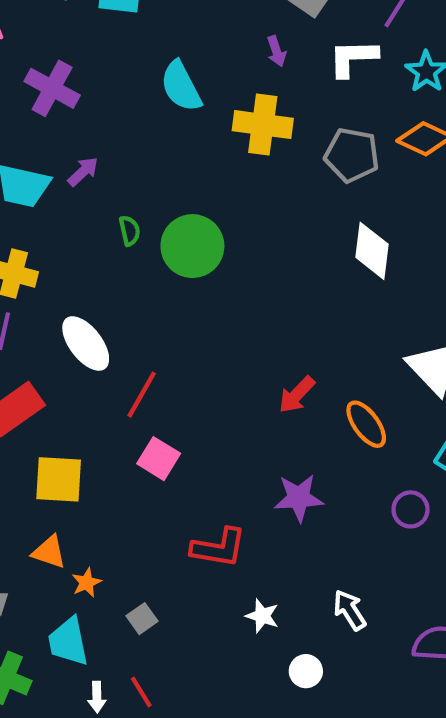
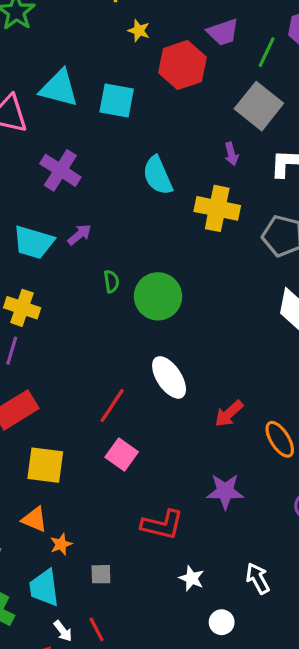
white ellipse: (86, 343) -> (169, 377), moved
gray square: (142, 619) -> (101, 574), turned 30
white arrow: (97, 697) -> (63, 631), turned -40

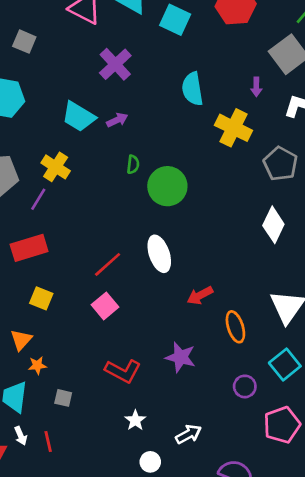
yellow square: (45, 465) -> (41, 298), size x0.7
orange triangle: (34, 519) -> (21, 340), turned 35
white arrow: (258, 578) -> (188, 434), turned 75

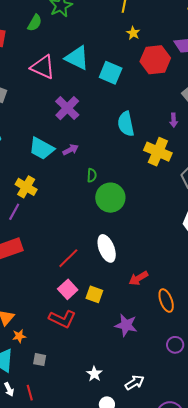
green semicircle: (133, 164) -> (92, 175), moved
yellow square: (41, 298) -> (94, 294), moved
red L-shape: (123, 371) -> (62, 319), moved

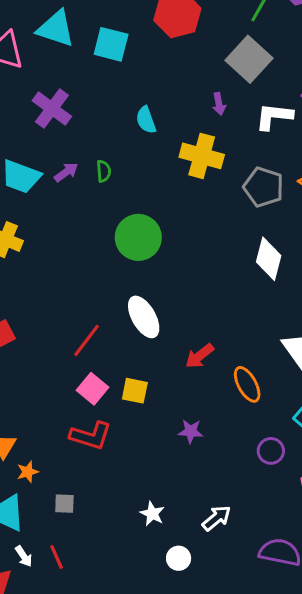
cyan semicircle: (126, 124) -> (146, 120), size x0.7
green semicircle: (92, 175) -> (104, 171), moved
purple star: (126, 325) -> (191, 431), size x0.7

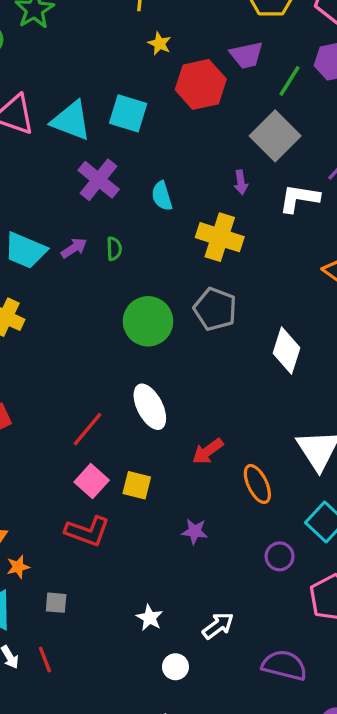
cyan triangle: (56, 29) -> (71, 121), moved
purple cross: (52, 109) -> (99, 180), moved
gray pentagon: (263, 187) -> (215, 309), moved

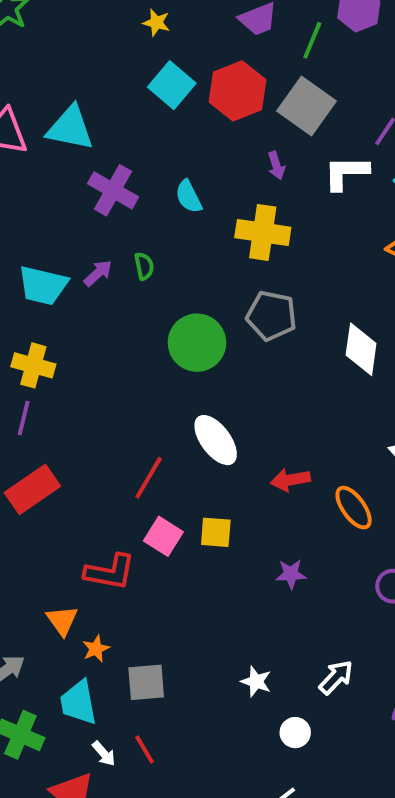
red hexagon: (201, 84) -> (237, 91), moved
cyan square: (128, 113) -> (172, 85), moved, turned 33
red arrow: (208, 451) -> (290, 480), turned 36
red L-shape: (87, 531) -> (110, 572), moved
gray square: (56, 603) -> (146, 682), size x1.5

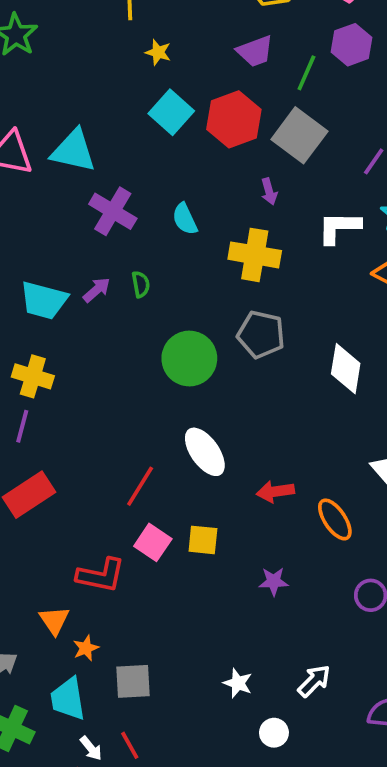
white L-shape: (346, 173) -> (339, 227), moved

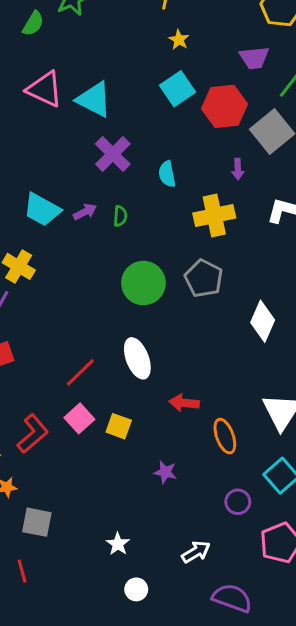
yellow cross: (255, 255) -> (214, 216), turned -36
red L-shape: (101, 575) -> (33, 434), turned -66
white arrow: (314, 681) -> (196, 552), moved

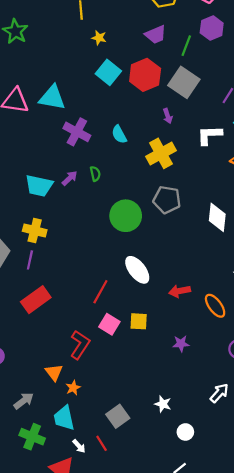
gray square: (37, 522) -> (118, 416), moved, turned -30

